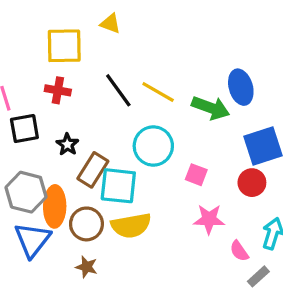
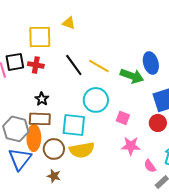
black square: (24, 128) -> (15, 62), moved
brown rectangle: (93, 170) -> (40, 119), moved, turned 60

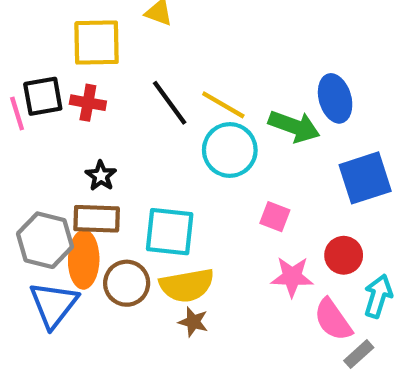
cyan circle: (96, 100) -> (230, 150), moved
red circle: (158, 123) -> (344, 255), moved
pink semicircle: (150, 166) -> (333, 320), size x1.5
brown star: (54, 176) -> (193, 322), moved

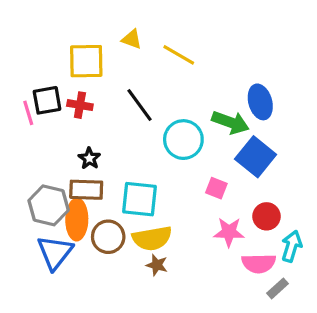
yellow line: (223, 105) -> (179, 55), moved
blue square: (365, 178) -> (256, 157), moved, turned -33
pink semicircle: (333, 320) -> (259, 263), turned -56

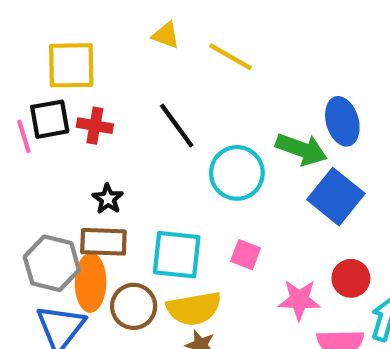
yellow square: (86, 61) -> (71, 65), moved
pink square: (216, 188) -> (246, 255), moved

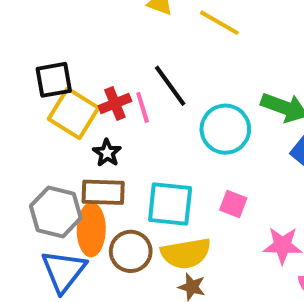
yellow square: (71, 65) -> (74, 113), moved, turned 33
red cross: (95, 126) -> (115, 104), moved, turned -32
pink line: (24, 136) -> (143, 107), moved

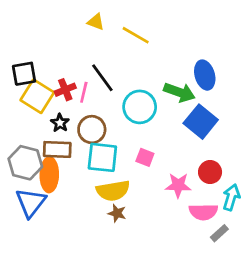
pink line: (143, 107) -> (84, 92), turned 30
brown circle: (131, 251) -> (92, 130), moved

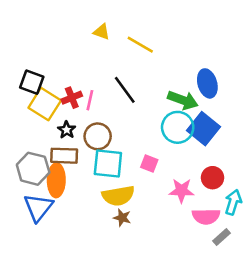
black square: (24, 74) -> (32, 82), turned 30
black line: (102, 78) -> (125, 90), moved
cyan circle: (140, 107) -> (178, 127), moved

